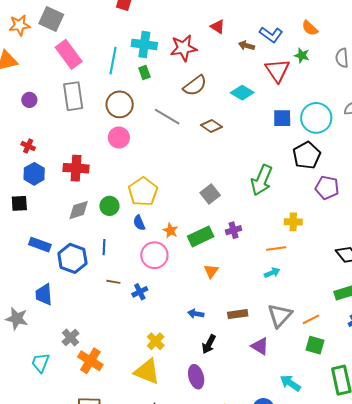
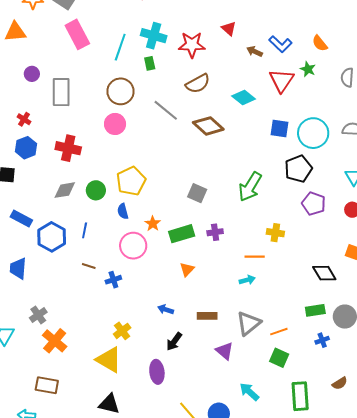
gray rectangle: (73, 96) -> (61, 92), moved
brown diamond: (211, 126) -> (208, 126), size x1.4
gray square: (210, 194) -> (197, 193), turned -36

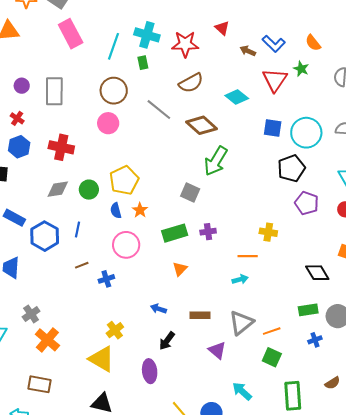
purple circle: (32, 74) -> (22, 86), moved
green arrow: (250, 187) -> (216, 161), moved
orange star: (153, 224) -> (140, 210), moved
brown line: (89, 266) -> (82, 265), turned -40

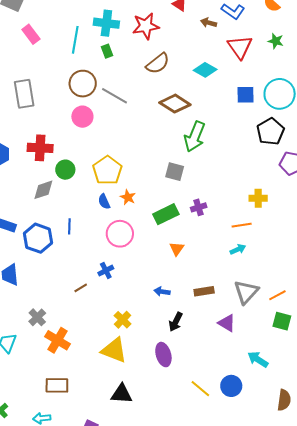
pink rectangle: (71, 34) -> (31, 34), size x0.7
green star: (301, 69) -> (276, 41), moved
gray line: (159, 110) -> (114, 96), moved
green circle: (89, 190) -> (65, 170), moved
brown line: (82, 265) -> (81, 288), moved

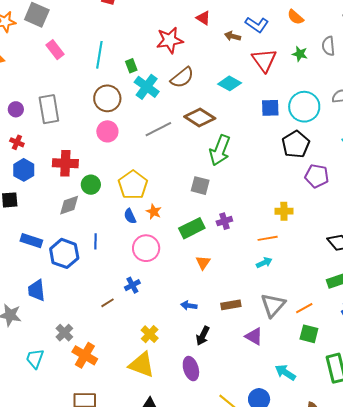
cyan cross: (106, 23) -> (147, 87), moved, turned 30
gray line: (114, 96) -> (158, 129), moved, turned -56

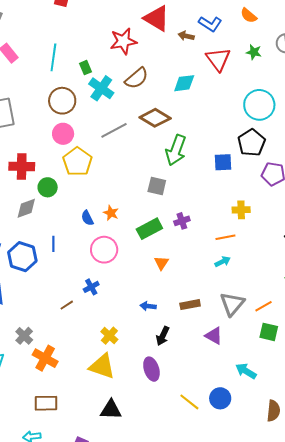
red triangle: (203, 18) -> (157, 18), size x1.8
cyan diamond: (230, 83) -> (184, 83), turned -35
blue square: (270, 108) -> (223, 162), moved
yellow pentagon: (133, 185) -> (77, 162), moved

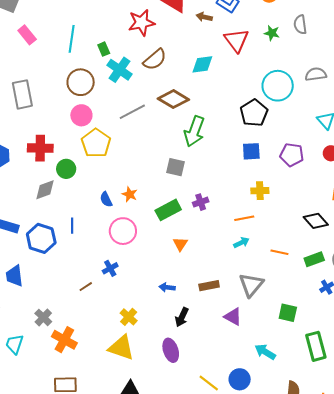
black pentagon: (251, 143) -> (254, 113), moved
blue square: (223, 162) -> (251, 151), moved
orange line: (264, 306) -> (279, 252), moved, turned 42

